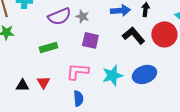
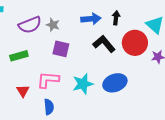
red triangle: (43, 82) -> (23, 91), moved

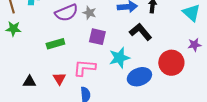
red circle: (135, 43) -> (171, 63), moved
blue ellipse: (115, 83) -> (139, 77), moved
cyan star: (83, 84) -> (119, 58), moved

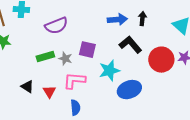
gray star: (89, 13) -> (65, 59), moved
red circle: (171, 63) -> (161, 60), moved
black triangle: (29, 82) -> (27, 87), moved, turned 32

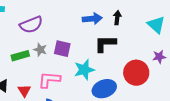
black L-shape: (130, 45) -> (105, 44), turned -50
gray star: (65, 59) -> (40, 50), moved
red circle: (161, 60) -> (136, 73), moved

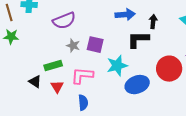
black arrow: (117, 18) -> (153, 22), moved
green rectangle: (20, 56) -> (53, 66), moved

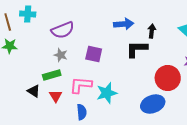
gray star: (73, 46) -> (61, 55), moved
cyan star: (117, 66) -> (107, 93), moved
blue ellipse: (137, 85) -> (153, 104), moved

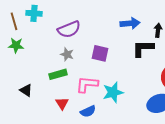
black triangle: (34, 91) -> (26, 90), moved
red triangle: (56, 96) -> (62, 103), moved
blue semicircle: (82, 112) -> (88, 111), turned 70

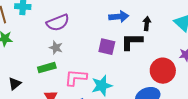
purple square: (100, 53) -> (107, 47), moved
black triangle: (26, 90) -> (15, 84), turned 48

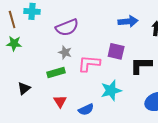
black L-shape: (132, 42) -> (141, 65), moved
pink L-shape: (76, 78) -> (89, 63), moved

